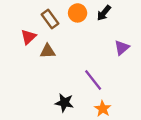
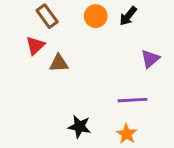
brown rectangle: (50, 19) -> (47, 16), moved
purple line: (93, 80) -> (133, 100), moved, turned -55

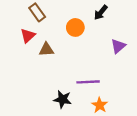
orange circle: (96, 16) -> (75, 27), moved
purple line: (133, 100) -> (88, 82), moved

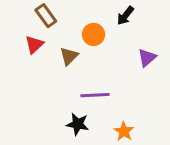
brown triangle: (46, 50) -> (69, 56), moved, turned -42
purple line: (88, 82) -> (95, 95), moved

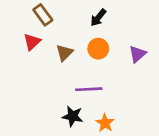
black arrow: (125, 16) -> (98, 18), moved
orange circle: (94, 34) -> (98, 49), moved
orange star: (124, 131) -> (105, 123), moved

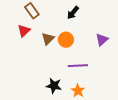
orange circle: (98, 49) -> (66, 40), moved
purple line: (89, 89) -> (78, 66), moved

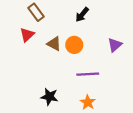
brown triangle: (48, 39) -> (54, 44), turned -48
black star: (54, 86) -> (50, 97), moved

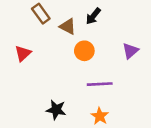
red triangle: (27, 35) -> (23, 53), moved
brown triangle: (54, 44) -> (68, 26), moved

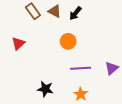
brown triangle: (68, 26) -> (55, 11), moved
purple triangle: (130, 51) -> (112, 68), moved

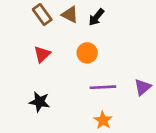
red triangle: (18, 43) -> (42, 54), moved
black star: (45, 89) -> (40, 102), moved

